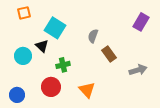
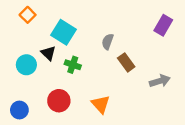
orange square: (24, 13) -> (28, 15), turned -32
green cross: (63, 65) -> (73, 65), moved, turned 32

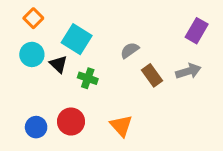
gray semicircle: (108, 42) -> (130, 50), turned 35
cyan circle: (26, 65) -> (32, 54), moved
gray arrow: (160, 81) -> (188, 71), moved
blue circle: (19, 110) -> (36, 127), moved

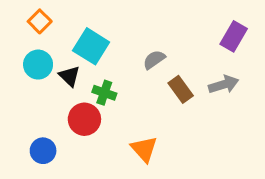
red circle: (71, 122) -> (84, 119), moved

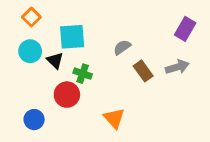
cyan square: (91, 46) -> (72, 37), turned -36

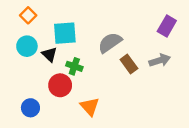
gray semicircle: (122, 47) -> (110, 43), size x1.5
orange triangle: (114, 118) -> (90, 107), moved

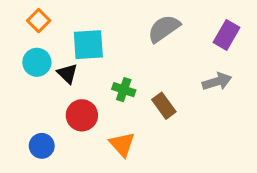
gray semicircle: (110, 43) -> (164, 29), moved
brown rectangle: (129, 64) -> (164, 106), moved
green cross: (74, 66) -> (124, 90), moved

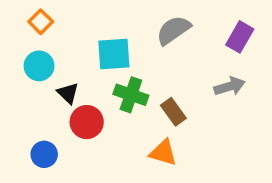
cyan square: (88, 45) -> (114, 54), moved
black triangle: (67, 74) -> (68, 93), moved
green cross: (124, 90) -> (131, 95), size x1.4
orange triangle: (122, 144) -> (163, 153), moved, turned -32

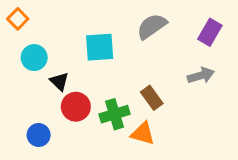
orange square: (41, 22) -> (18, 19), moved
green cross: (131, 95) -> (115, 114), moved, turned -36

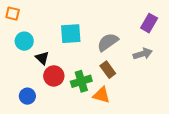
orange square: (18, 19) -> (13, 14), turned -32
gray semicircle: (152, 26) -> (108, 42), moved

